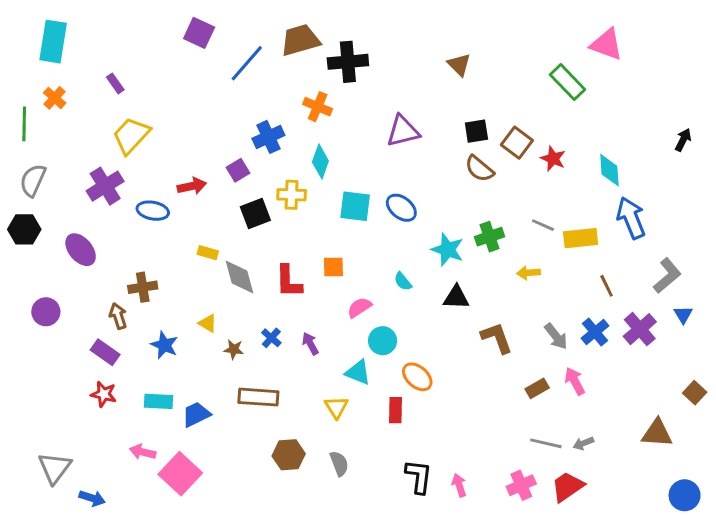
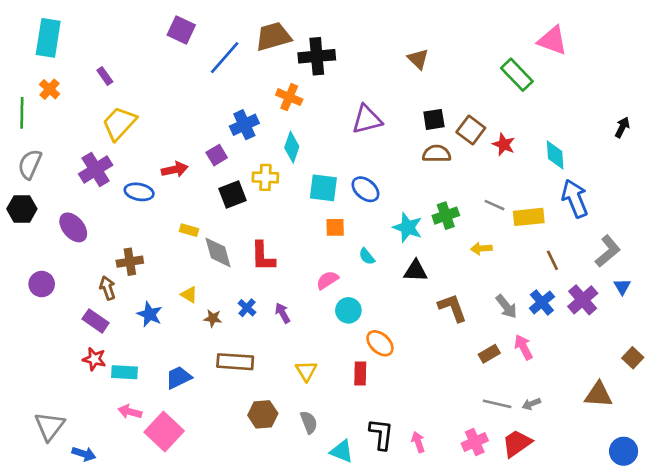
brown semicircle: (479, 169) -> (437, 154), turned 140
orange square: (333, 267) -> (335, 227), moved
cyan triangle: (358, 372) -> (342, 451), moved
cyan rectangle: (159, 401) -> (125, 372), moved

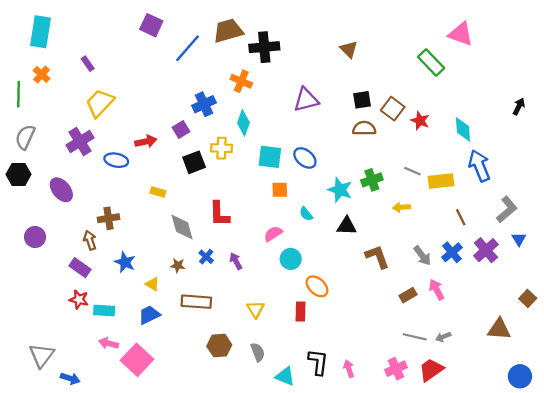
gray diamond: (218, 252) -> (182, 227), moved
yellow triangle: (189, 295) -> (152, 284), moved

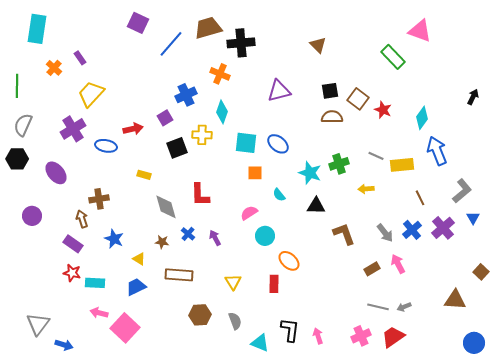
orange cross: (42, 75) -> (54, 68), moved
cyan diamond: (463, 129) -> (422, 118), turned 40

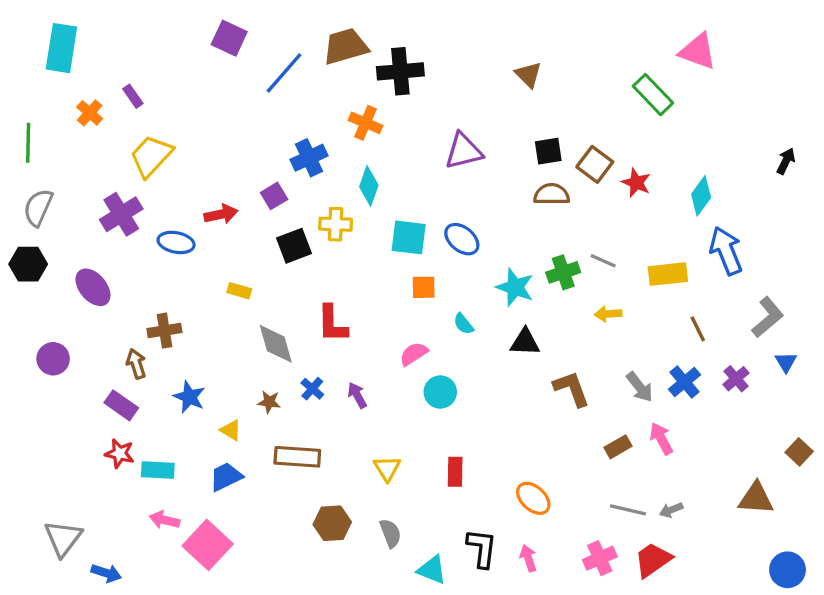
gray line: (376, 156) -> (603, 261), moved
purple cross: (443, 228) -> (736, 379), size x0.7
orange ellipse: (289, 261) -> (533, 498), moved

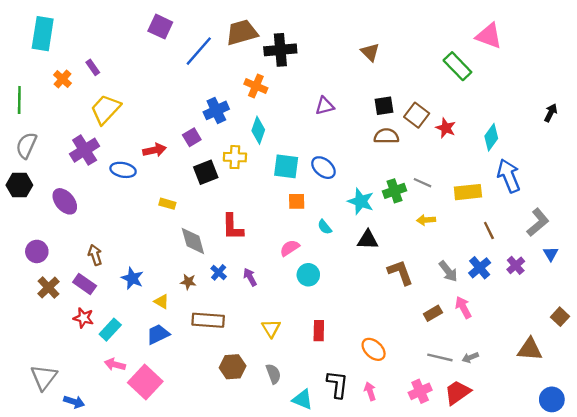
purple triangle: (464, 151) -> (325, 106), size x0.7
brown cross: (164, 331) -> (48, 288), moved, turned -35
cyan rectangle: (158, 470) -> (110, 330), turned -50

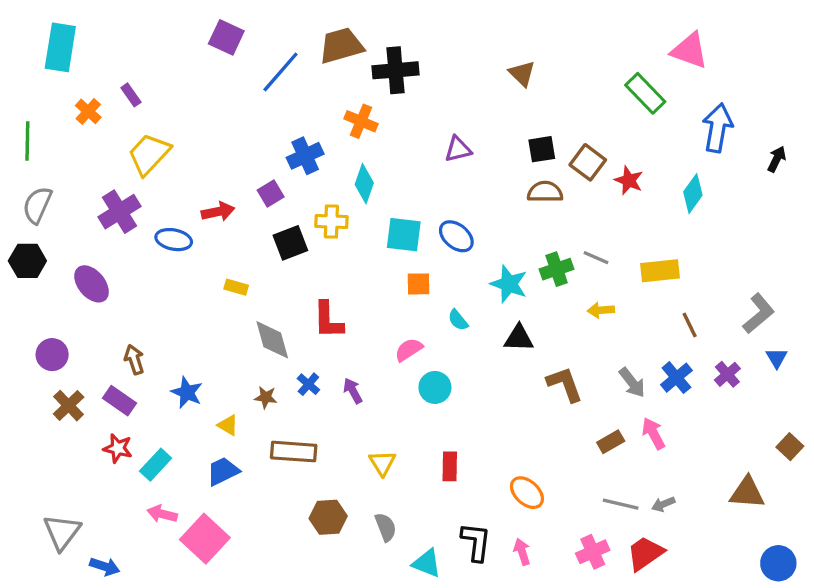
blue arrow: (509, 176) -> (718, 128), moved, turned 32

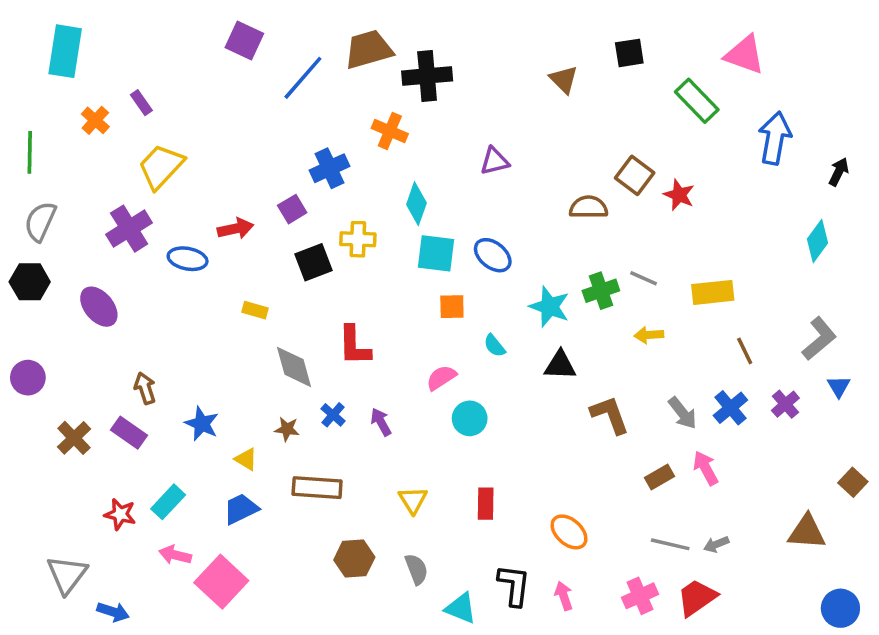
black square: (542, 149) -> (629, 53), moved
cyan diamond: (364, 184) -> (416, 204), moved
cyan diamond: (693, 194) -> (817, 241), moved
purple circle: (52, 355) -> (28, 378), moved
red star: (118, 448) -> (120, 514), moved

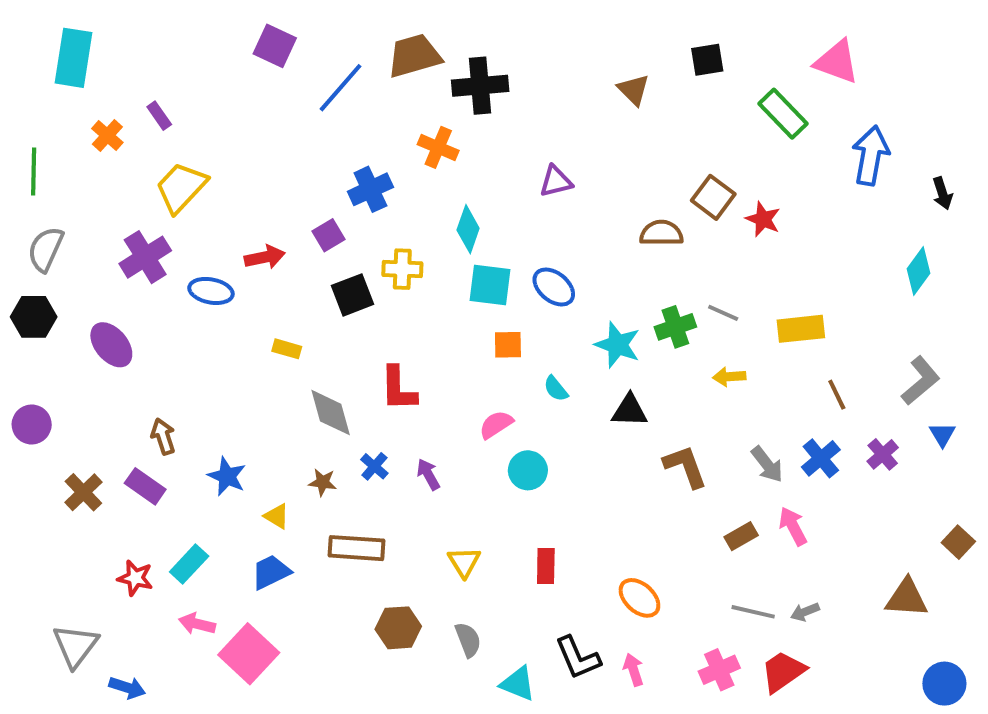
black arrow: (839, 172) -> (942, 193), turned 136
black L-shape: (514, 585) -> (578, 658), turned 150

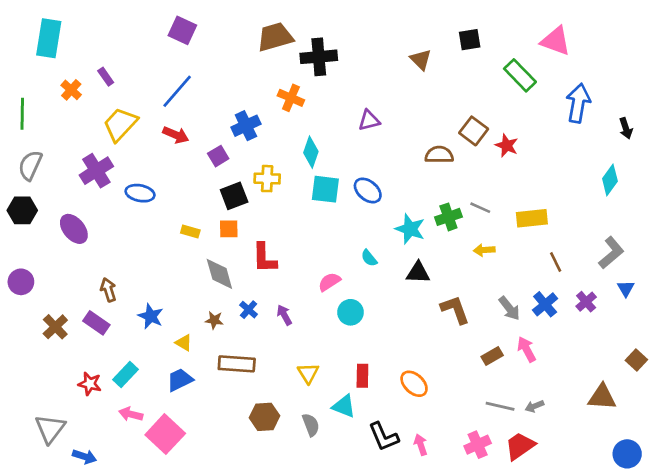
blue line: (341, 88) -> (177, 91), moved
red arrow: (265, 257) -> (176, 135), moved, turned 35
orange square: (508, 345) -> (229, 229), moved
orange ellipse: (639, 598) -> (414, 384), moved
cyan triangle: (518, 684) -> (344, 406), moved

